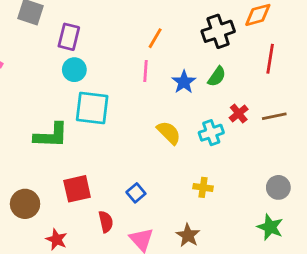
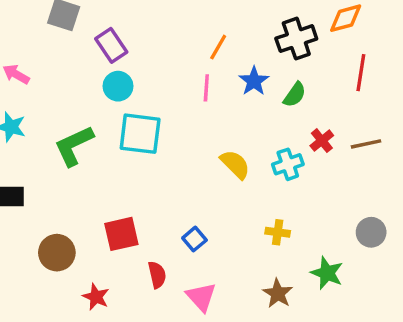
purple rectangle: (69, 37) -> (111, 45), turned -48
blue star: (184, 82) -> (254, 81), moved
green L-shape: (51, 135) -> (74, 146), moved, turned 153
green star: (270, 227) -> (327, 273), moved
brown star: (188, 235) -> (278, 293), moved

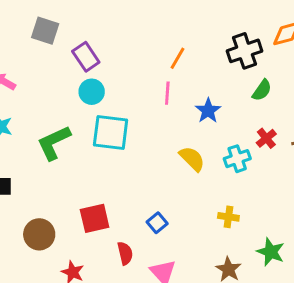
blue star: (254, 81) -> (208, 111), moved
green semicircle: (295, 95) -> (262, 90), moved

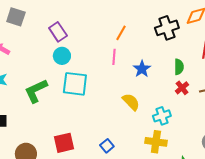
gray square: (45, 31) -> (16, 17), moved
green semicircle: (262, 90) -> (179, 67), moved, turned -35
cyan cross: (237, 159) -> (162, 116), moved
yellow cross: (228, 217) -> (156, 142), size x1.5

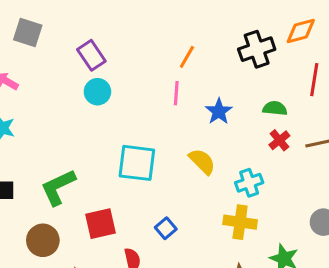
green semicircle: (179, 67) -> (275, 108), turned -84
cyan square: (75, 84) -> (137, 163), moved
green L-shape: (36, 91) -> (58, 187), moved

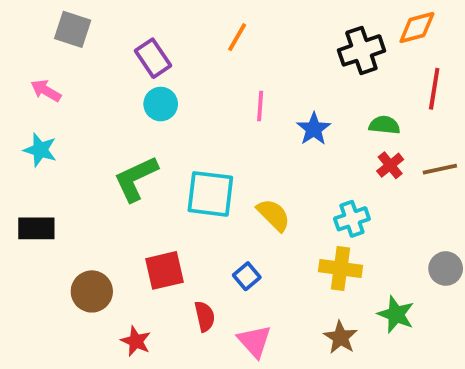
orange line: (187, 57) -> (237, 37), moved
yellow semicircle: (202, 161) -> (274, 215), moved
green L-shape: (58, 187) -> (136, 179), moved

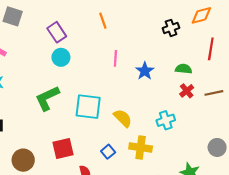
orange line: (237, 37) -> (103, 21), turned -49
black cross: (361, 50) -> (171, 28), size x0.7
yellow cross: (340, 269) -> (141, 147), moved

